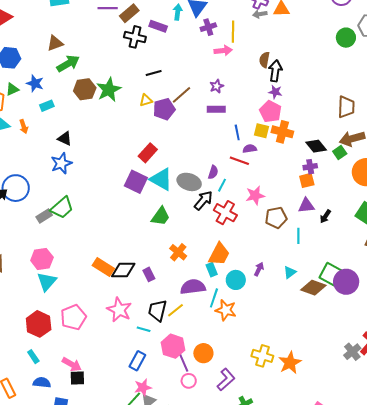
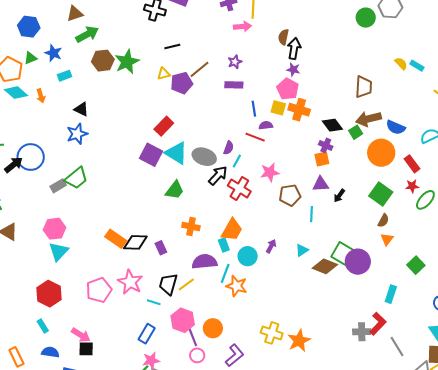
purple cross: (310, 167) -> (326, 145), turned 32
orange cross: (178, 252) -> (191, 227), turned -30
pink pentagon: (73, 317) -> (99, 290), moved
gray cross: (352, 352) -> (362, 332), turned 36

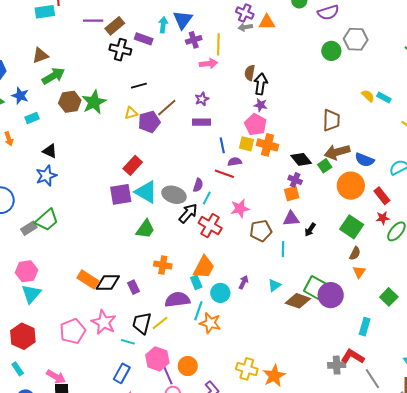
purple square: (151, 155) -> (121, 194), turned -35
red L-shape: (378, 324) -> (353, 357), turned -100

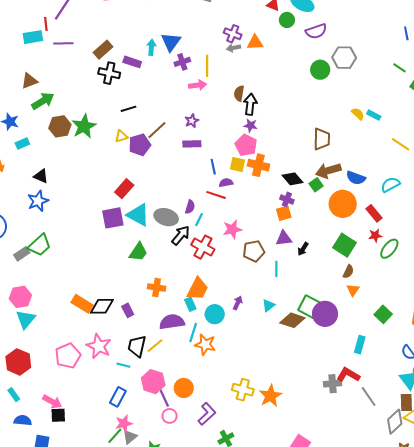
purple line: (93, 21) -> (63, 43), moved

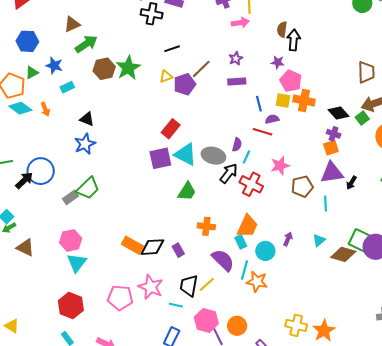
purple star: (251, 125) -> (278, 62), moved
purple triangle: (284, 238) -> (332, 173), size x1.4
purple semicircle: (172, 322) -> (223, 260), turned 55
pink pentagon: (68, 356) -> (120, 298), turned 30

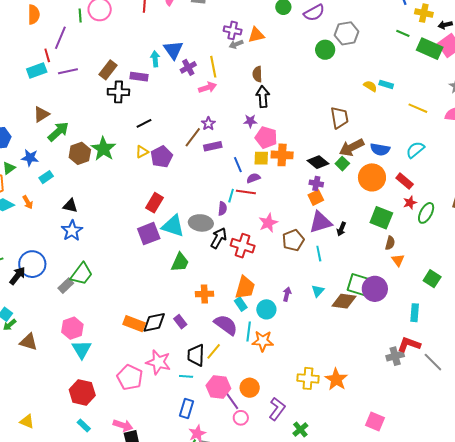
brown semicircle: (282, 29) -> (257, 74), moved
brown line: (201, 69) -> (193, 137), moved
cyan line: (246, 157) -> (231, 196), moved
pink pentagon: (120, 298) -> (130, 377), turned 30

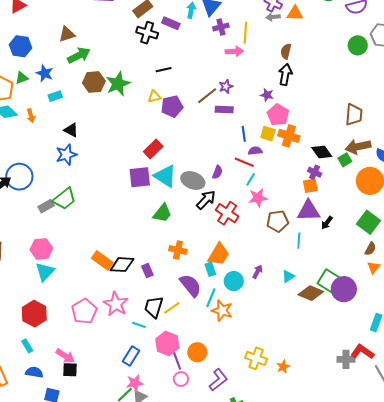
cyan line: (231, 196) -> (251, 179), moved
orange star: (336, 379) -> (283, 367), size x0.6

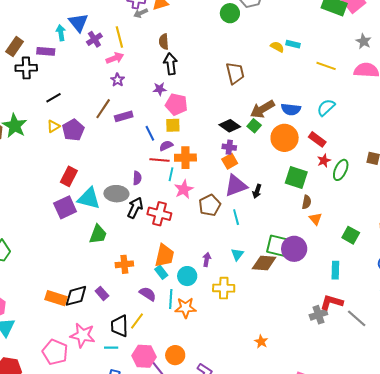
purple star: (226, 86) -> (118, 80), moved
brown trapezoid: (354, 115) -> (235, 73), moved
orange cross: (289, 136) -> (185, 158), moved
purple semicircle: (191, 285) -> (148, 294), size x0.7
yellow cross: (256, 358) -> (224, 288), moved

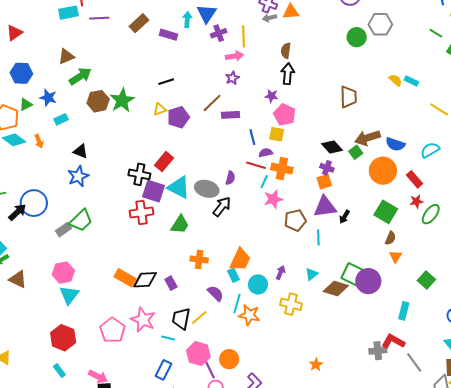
black cross: (26, 68) -> (139, 174), moved
purple square: (65, 207) -> (154, 191), turned 30
red cross: (159, 214) -> (141, 213), moved, turned -35

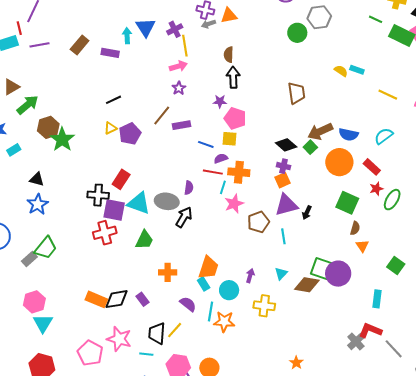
purple cross: (219, 33) -> (175, 29), moved
green star: (122, 100) -> (62, 139), moved
blue line: (252, 137) -> (206, 144), turned -49
gray cross: (378, 351) -> (356, 341), turned -30

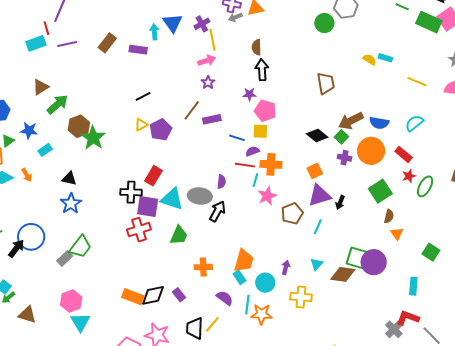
purple cross: (284, 166) -> (345, 158), moved
green square: (347, 203) -> (380, 191), turned 35
cyan line: (283, 236) -> (318, 227), turned 35

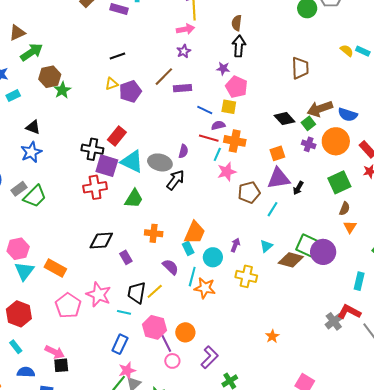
green star: (93, 138) -> (62, 90), size x0.7
gray rectangle: (65, 258) -> (19, 189), moved
black diamond: (153, 295) -> (101, 241), moved
orange rectangle: (133, 297) -> (55, 268), moved

